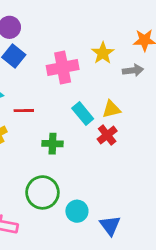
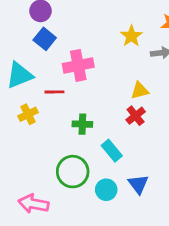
pink cross: (63, 68) -> (78, 65), moved
cyan rectangle: (83, 113) -> (112, 151), moved
blue triangle: (110, 226) -> (138, 184), moved

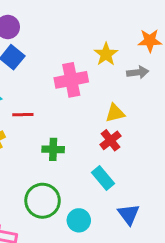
pink cross: (78, 65) -> (71, 80), moved
cyan rectangle: (112, 151) -> (103, 178), moved
blue triangle: (138, 184) -> (129, 214), moved

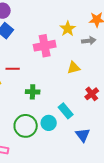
red cross: (111, 140) -> (92, 94), moved
cyan circle: (79, 220) -> (49, 123), moved

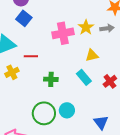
yellow star: (68, 29) -> (86, 27), moved
cyan rectangle: (66, 111) -> (84, 77), moved

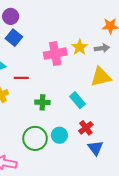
yellow triangle: (92, 55) -> (101, 77), moved, size x1.5
red cross: (110, 81) -> (86, 128), moved

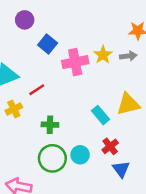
blue square: (14, 38) -> (48, 44), moved
yellow triangle: (101, 77) -> (128, 104), moved
red line: (21, 78) -> (37, 90), turned -32
green cross: (42, 102) -> (50, 125), moved

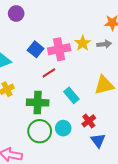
blue square: (48, 44) -> (36, 49), moved
red line: (37, 90) -> (49, 73), moved
cyan rectangle: (101, 115) -> (71, 95), moved
green cross: (50, 125) -> (38, 103), size x1.5

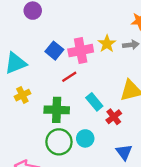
red cross: (89, 121) -> (114, 117), moved

